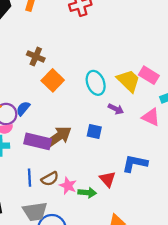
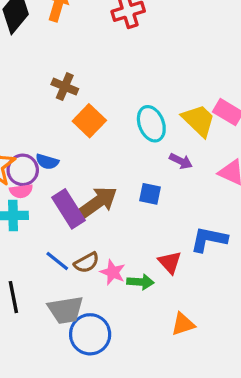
blue semicircle: (23, 108) -> (47, 162), turned -112
purple rectangle: (38, 141) -> (68, 209), turned 45
blue line: (30, 178) -> (57, 261), turned -48

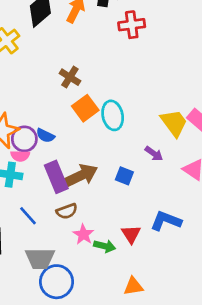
cyan ellipse: (151, 124) -> (113, 115), moved
blue line: (57, 261) -> (28, 216), moved
brown semicircle: (87, 263) -> (67, 211), moved

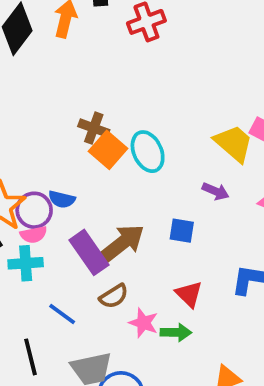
brown cross: (70, 77) -> (94, 128), moved
red triangle: (131, 234) -> (189, 294), moved

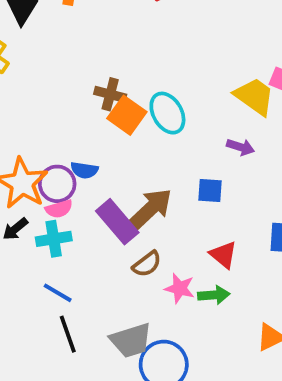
blue line: (62, 314) -> (58, 293), moved

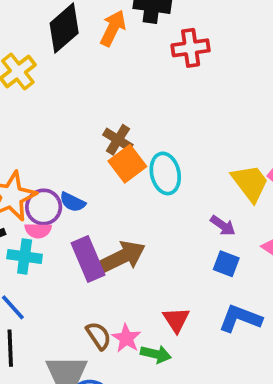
blue square: (210, 190) -> (226, 264), moved
brown semicircle: (147, 264) -> (99, 336), moved, turned -104

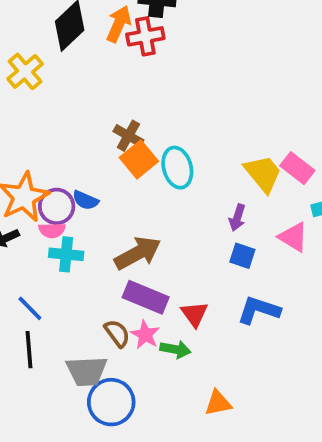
red cross: (191, 48) -> (145, 36), moved
purple arrow: (223, 226) -> (237, 218), turned 75
cyan cross: (25, 257) -> (66, 254), moved
purple rectangle: (88, 259) -> (146, 297), moved, turned -42

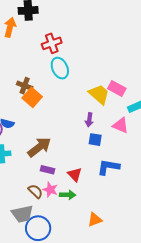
red cross: (145, 36) -> (52, 43), moved
cyan ellipse: (177, 168) -> (60, 68), moved
purple rectangle: (146, 297) -> (47, 170), size x0.6

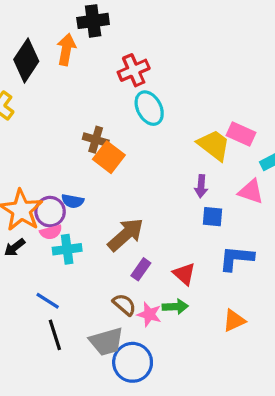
purple rectangle: (47, 170) -> (141, 269), turned -64
pink star: (50, 190) -> (149, 314), moved
orange triangle: (95, 220) -> (234, 320), moved

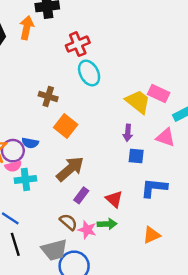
orange square: (109, 157) -> (66, 126), moved

